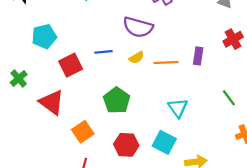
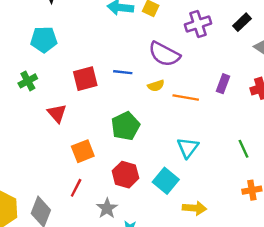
cyan pentagon: (44, 36) -> (44, 40), moved
purple rectangle: (198, 56) -> (223, 84), moved
red triangle: (52, 102) -> (57, 113), size x0.7

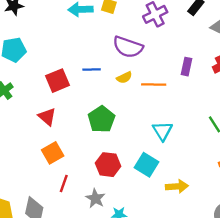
red triangle: (57, 113) -> (47, 117), moved
orange square: (83, 151) -> (53, 153), moved

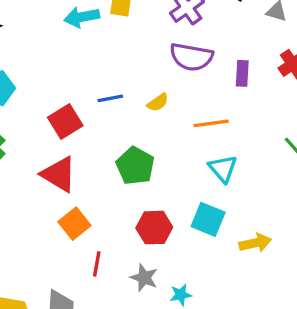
purple semicircle: (128, 47) -> (191, 57), moved
orange line: (154, 84) -> (211, 123), moved
red triangle: (47, 117) -> (59, 174), size x1.4

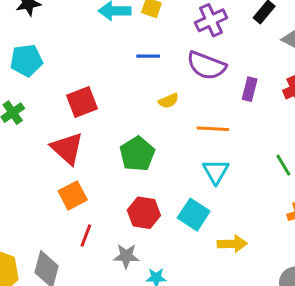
blue line: (110, 98) -> (148, 56), moved
gray star: (144, 278) -> (126, 256), turned -30

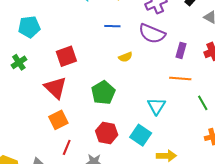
orange line: (213, 129) -> (180, 78), moved

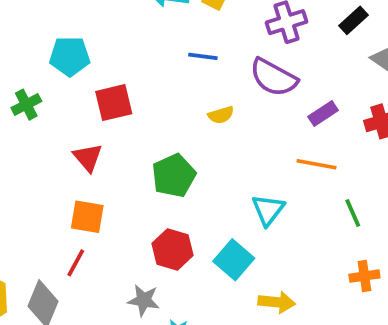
cyan pentagon: (29, 27) -> (70, 56), moved
purple rectangle: (181, 50) -> (323, 114), turned 35
red triangle: (55, 88) -> (88, 158), size x0.7
orange square: (58, 120) -> (87, 217), turned 30
red line: (67, 147) -> (76, 263), moved

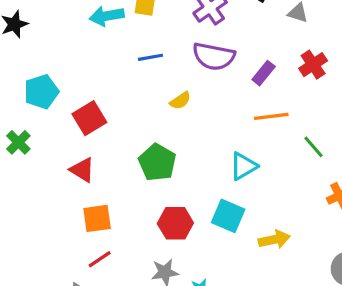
cyan triangle: (268, 210) -> (243, 166), turned 40
red line: (76, 263) -> (100, 259), turned 45

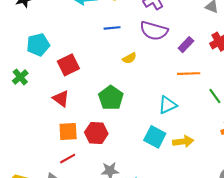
red hexagon: (175, 223) -> (96, 133), moved
yellow arrow: (274, 239) -> (183, 141), moved

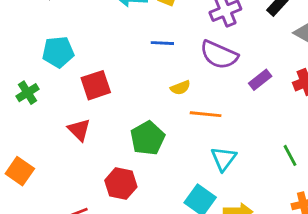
orange line: (189, 74) -> (206, 114), moved
cyan triangle: (168, 105) -> (224, 159), turned -36
orange square: (68, 131) -> (20, 171), moved, turned 30

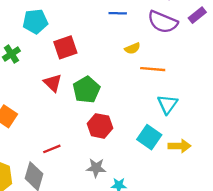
purple rectangle: (260, 80) -> (197, 15), moved
green pentagon: (148, 138) -> (86, 90), moved
red hexagon: (121, 184) -> (100, 126), moved

